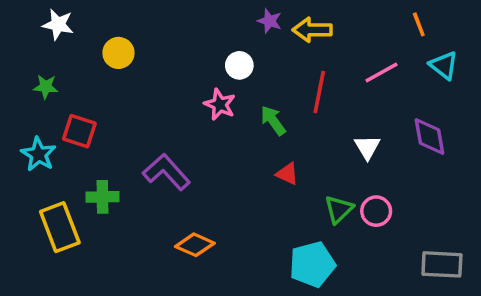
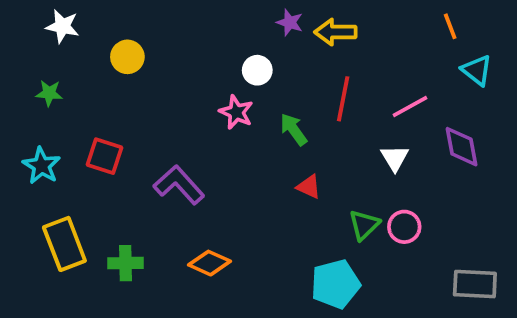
pink line: (381, 72) -> (410, 106), moved
red square: (79, 131) -> (104, 156), moved
green cross: (102, 197) -> (125, 263), moved

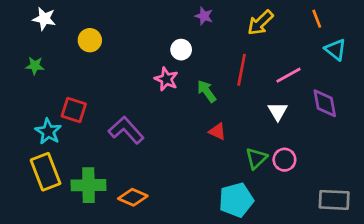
yellow arrow: (336, 32) -> (260, 23), moved, turned -44
cyan star: (41, 166) -> (48, 131), moved
green cross: (125, 263) -> (88, 185), size x1.4
orange diamond: (210, 263) -> (133, 197), moved

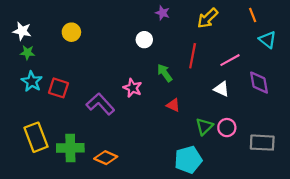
white star: (44, 19) -> (22, 31), moved
pink star: (166, 79) -> (133, 88), moved
white triangle: (278, 111) -> (221, 89), turned -35
cyan star: (48, 131) -> (32, 81), moved
gray rectangle: (334, 200) -> (262, 143), moved

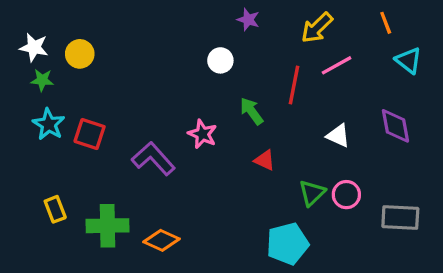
yellow circle: (71, 32) -> (80, 54), moved
pink line: (230, 60) -> (337, 65), moved
yellow rectangle: (36, 137) -> (55, 209), size x0.6

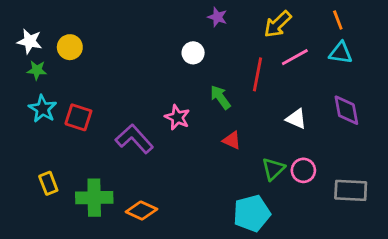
cyan triangle: (409, 60) -> (341, 53), moved, turned -30

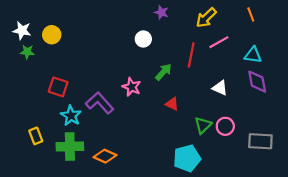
cyan triangle: (341, 53) -> (253, 55), moved
green arrow: (220, 97) -> (164, 72), turned 78
cyan star: (43, 109) -> (71, 116), moved

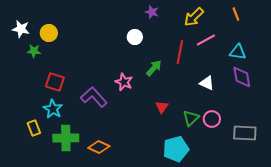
green star: (27, 52) -> (34, 51), moved
red triangle: (172, 104) -> (162, 107), moved, turned 40
cyan star: (71, 116) -> (53, 109), moved

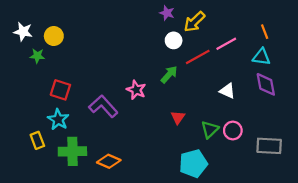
orange line: (236, 14) -> (265, 32), moved
yellow arrow: (194, 17) -> (194, 22), moved
white circle: (135, 37) -> (174, 40), moved
red line: (180, 52) -> (198, 57), turned 50

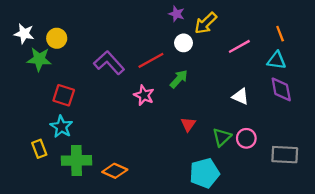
green star: (37, 56) -> (39, 59), size x1.5
red line: (198, 57) -> (151, 60), moved
purple L-shape: (103, 106) -> (109, 63), moved

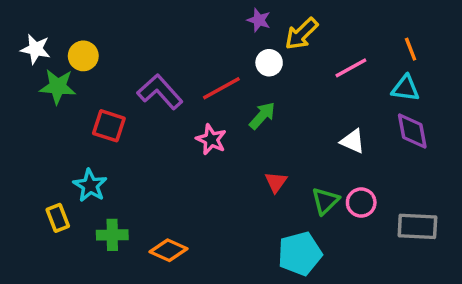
red square: (64, 95) -> (109, 126), moved
green cross: (76, 160) -> (112, 235), size x0.7

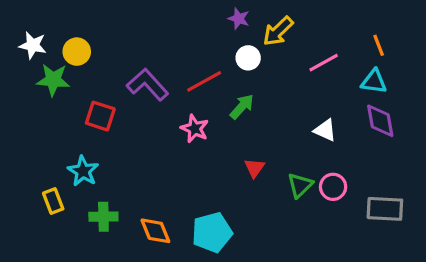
orange diamond: (168, 250) -> (155, 231), turned 44
cyan pentagon: (300, 254) -> (212, 232), moved

